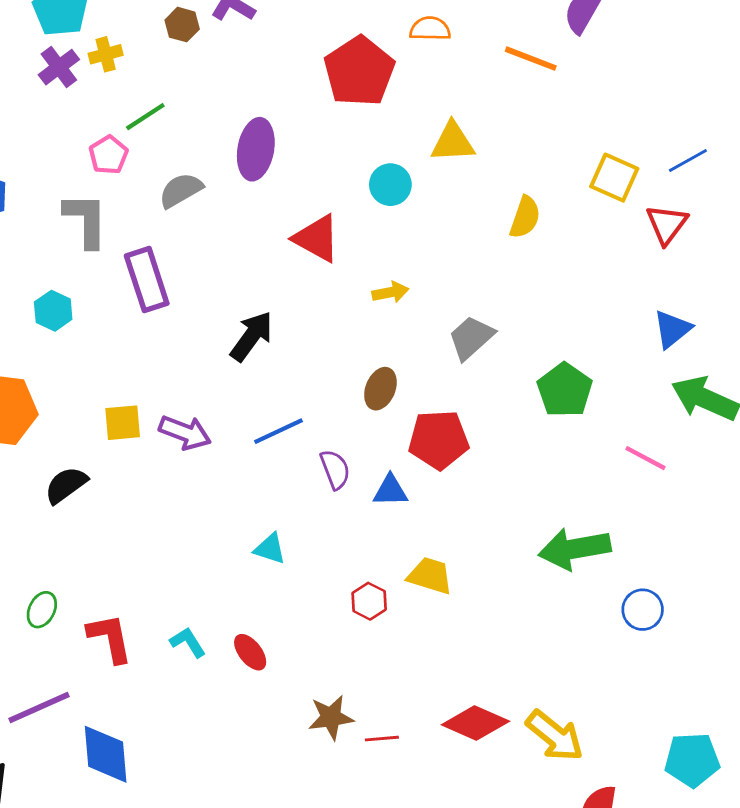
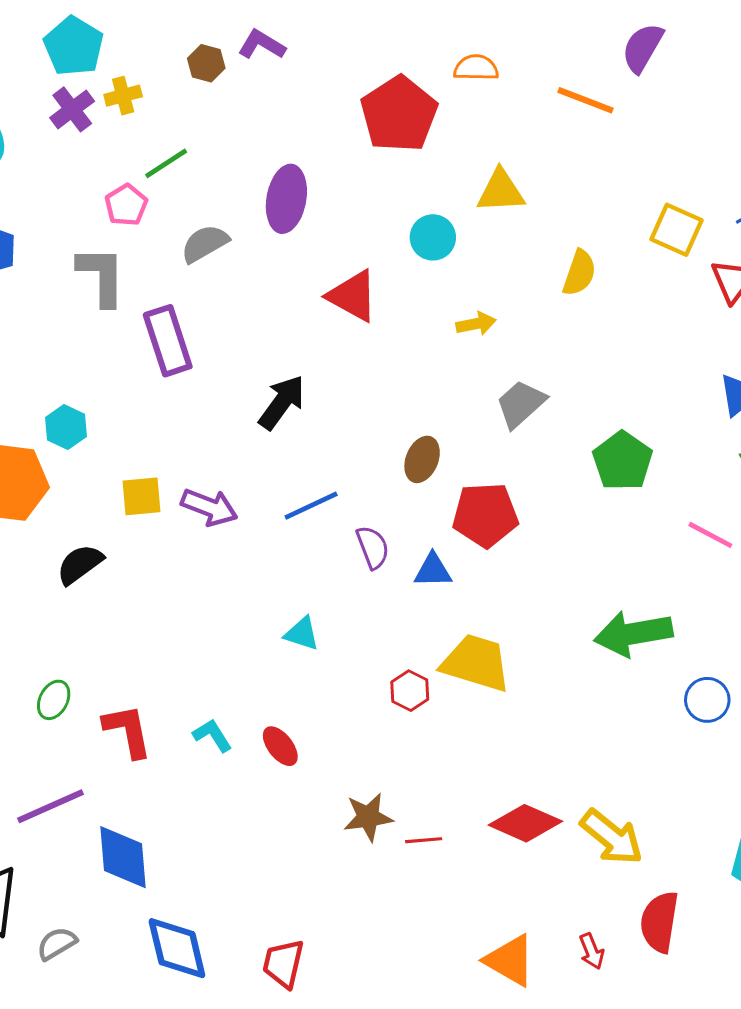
yellow arrow: (390, 292) -> (476, 324), moved
cyan hexagon: (53, 311) -> (66, 427), moved
yellow trapezoid: (430, 576) -> (476, 663), size x1.4

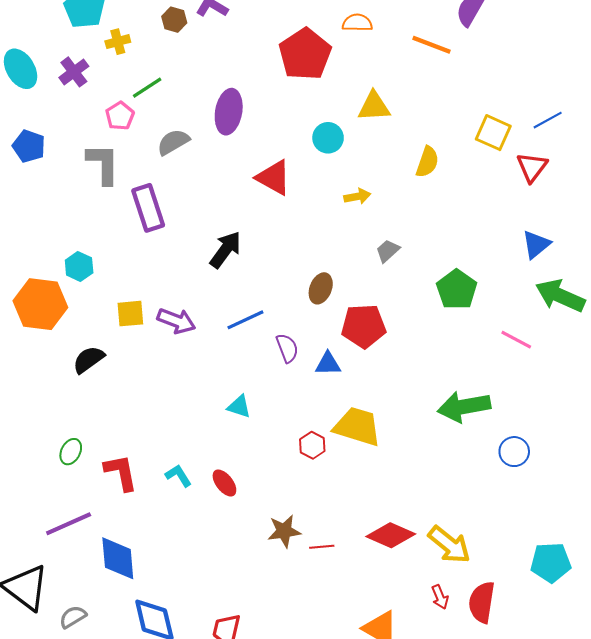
purple cross: (72, 109) -> (74, 72), moved
gray trapezoid: (521, 404) -> (388, 251), size x0.7
red arrow: (592, 951) -> (440, 597), moved

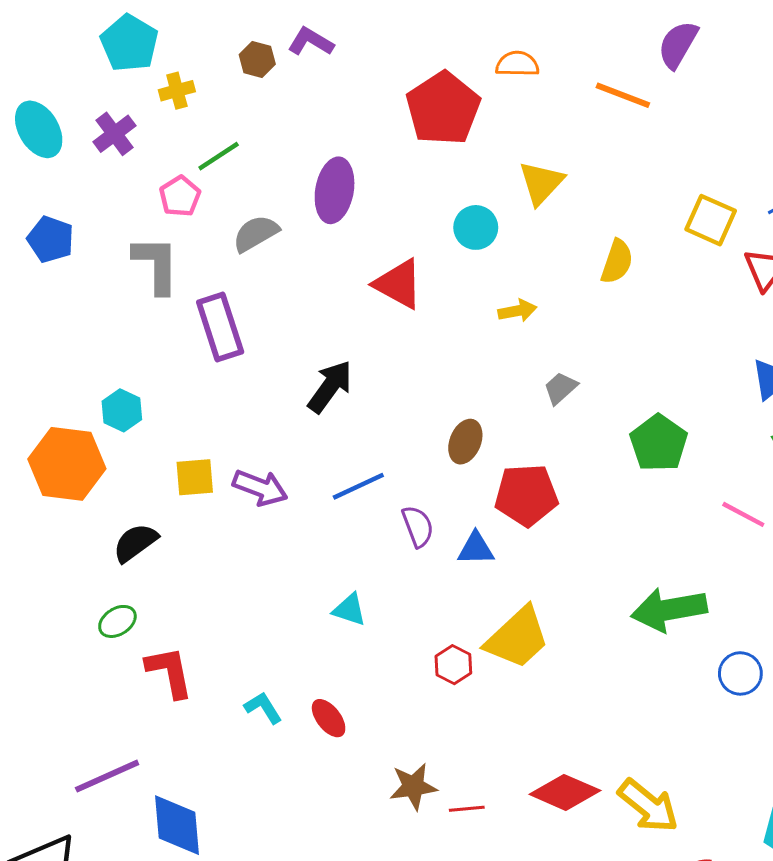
yellow triangle: (374, 106) -> (541, 183), turned -44
yellow trapezoid: (357, 426) -> (517, 638), turned 120
green ellipse: (71, 452) -> (117, 621), moved, turned 30
red L-shape: (121, 473) -> (169, 672), moved

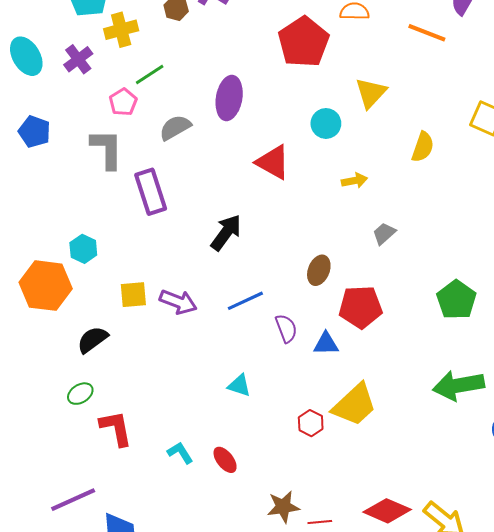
yellow cross: (177, 91) -> (121, 30), size x1.4
green pentagon: (659, 443) -> (456, 300), moved

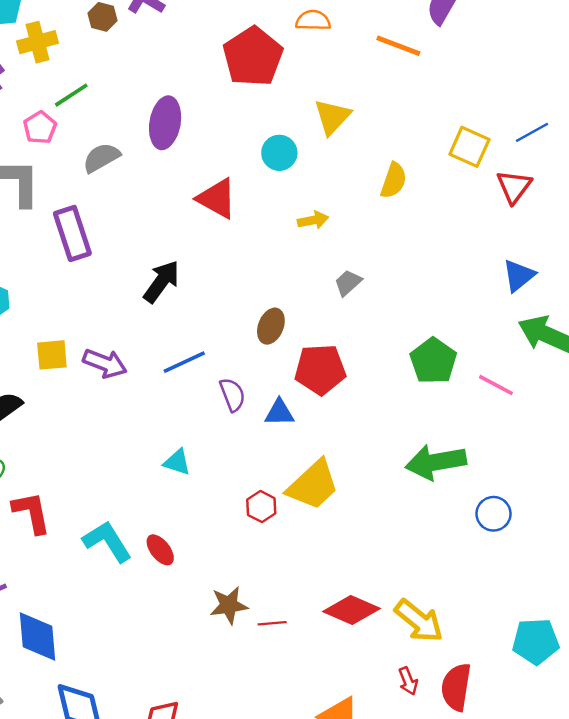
cyan L-shape: (180, 453) -> (107, 541), size x1.6

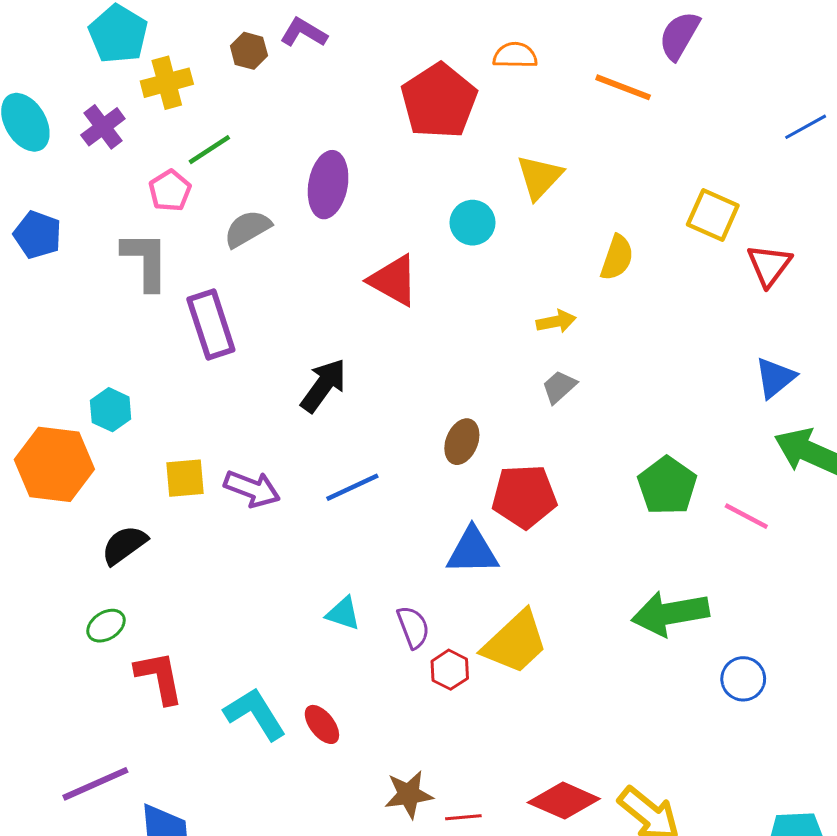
blue line: (532, 132) -> (806, 127), moved
yellow arrow: (313, 220) -> (556, 321), moved
purple semicircle: (232, 395) -> (413, 627), moved
blue triangle: (279, 413) -> (473, 551), size x1.4

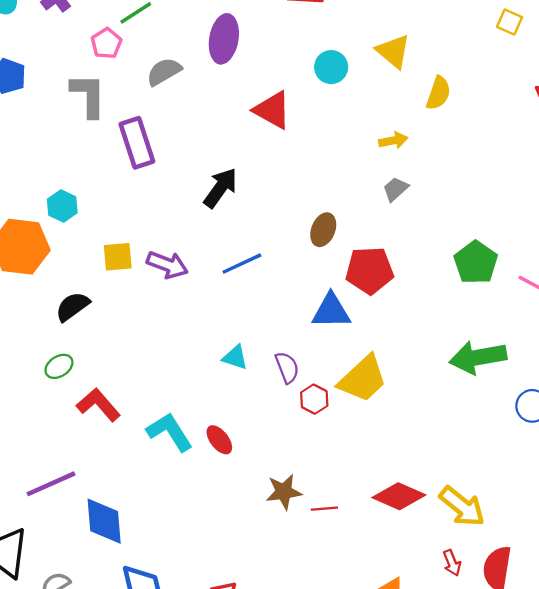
yellow triangle: (539, 177) -> (393, 51), moved, turned -33
yellow square: (713, 215) -> (510, 22), moved, size x0.7
red L-shape: (159, 677) -> (98, 405), turned -30

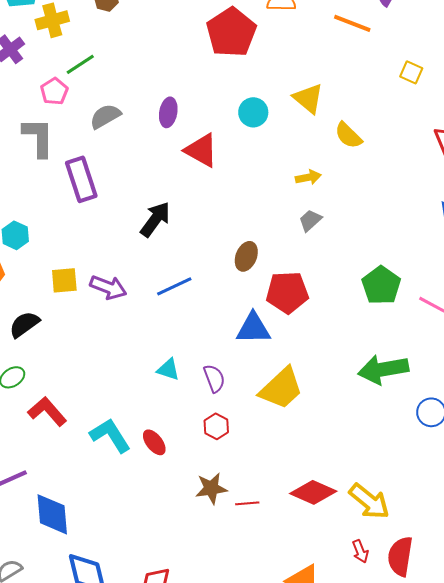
purple ellipse: (224, 39) -> (168, 112), moved, size x0.7
yellow semicircle: (438, 93) -> (348, 135), turned 116
red hexagon: (314, 399) -> (216, 426), moved

